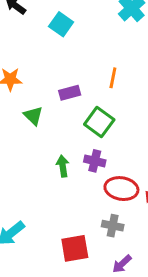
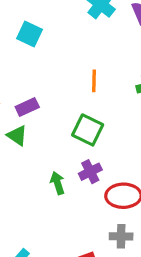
purple rectangle: (70, 93) -> (27, 107), moved
purple cross: (95, 161) -> (90, 172), turned -30

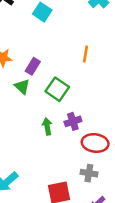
purple rectangle: (27, 107) -> (33, 66), turned -42
green square: (88, 130) -> (57, 89), moved

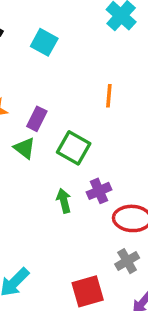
gray cross: (89, 173) -> (127, 261), turned -35

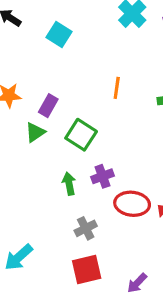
green triangle: (25, 148) -> (35, 132), turned 45
gray cross: (127, 261) -> (86, 228), moved

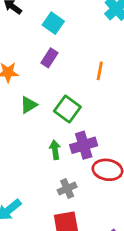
purple rectangle: (48, 106) -> (49, 58), moved
purple cross: (102, 176) -> (84, 145), size x1.4

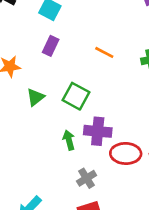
orange line: (100, 71) -> (104, 52), turned -66
purple cross: (84, 145) -> (98, 131), turned 30

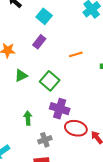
orange line: (104, 52) -> (76, 54), turned -56
green arrow: (69, 140) -> (28, 118), moved

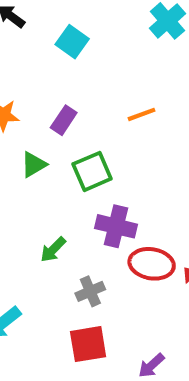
purple rectangle: (39, 42) -> (64, 120), moved
green square: (50, 81) -> (92, 171), turned 30
green arrow: (28, 118) -> (53, 250), turned -128

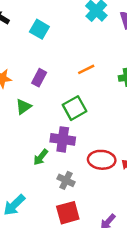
green square: (92, 171) -> (75, 108), moved
purple cross: (116, 226) -> (63, 139), moved
gray cross: (90, 291) -> (66, 180), turned -35

